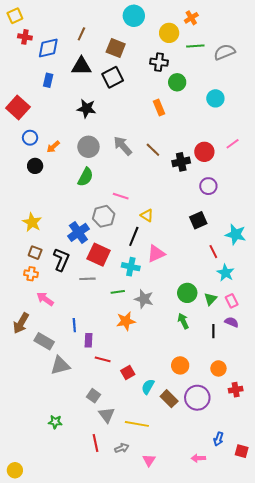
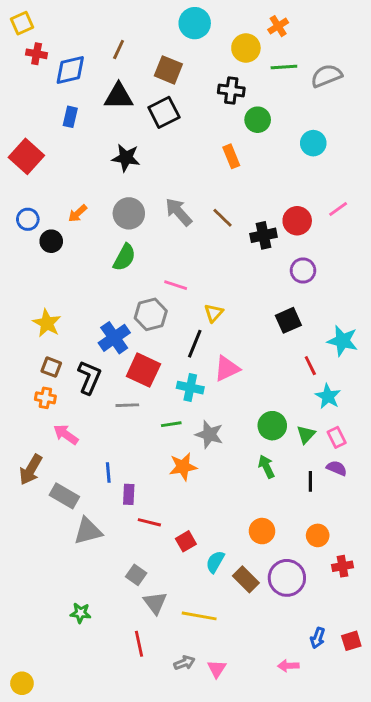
blue circle: (30, 138) -> (28, 219), moved
yellow triangle: (147, 215) -> (214, 313), turned 40
gray arrow: (122, 448) -> (184, 663), moved
red square: (242, 451) -> (351, 641), moved, turned -32

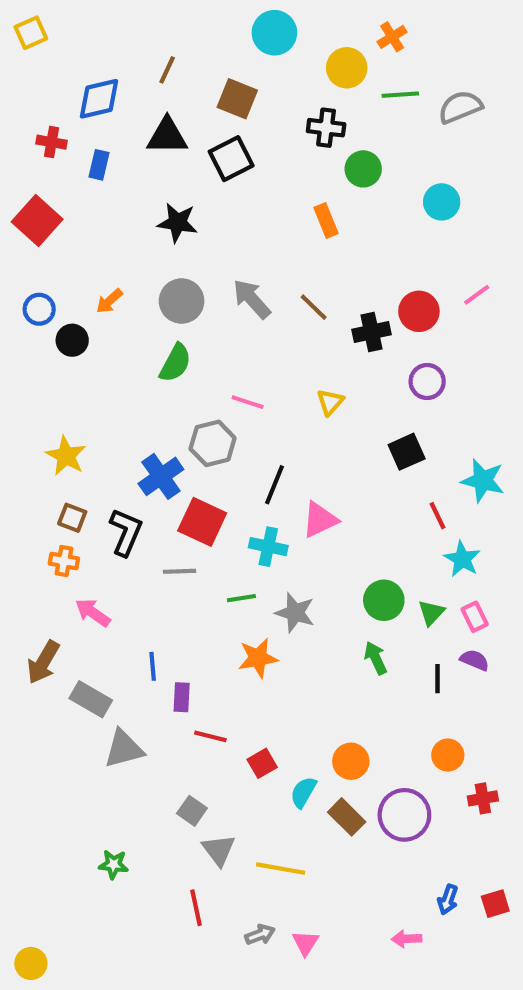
red cross: (37, 54) -> (52, 142), moved
yellow triangle: (214, 313) -> (330, 402), moved
orange circle: (262, 531) -> (351, 761), moved

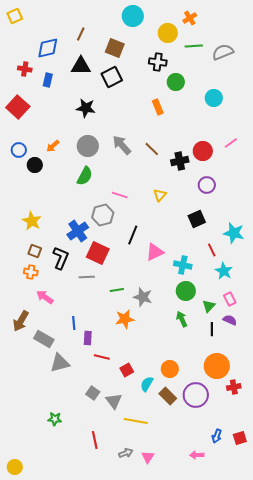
cyan cross: (268, 547) -> (183, 265), moved
green triangle: (431, 613) -> (209, 306), moved
orange circle: (448, 755) -> (217, 366), size x1.6
gray triangle: (219, 850) -> (114, 401), moved

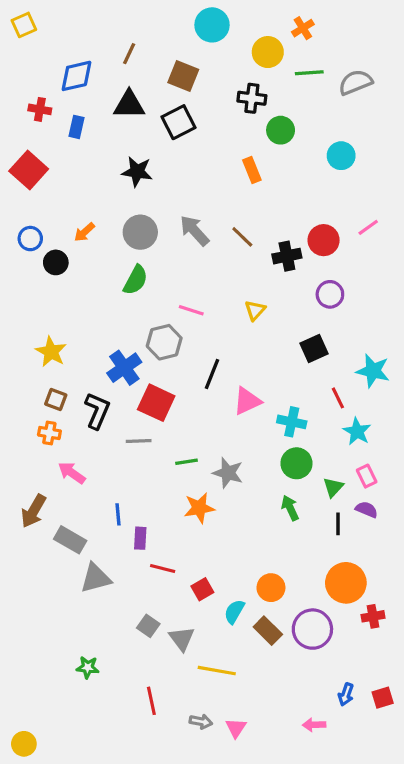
gray arrow: (126, 453) -> (201, 722), turned 32

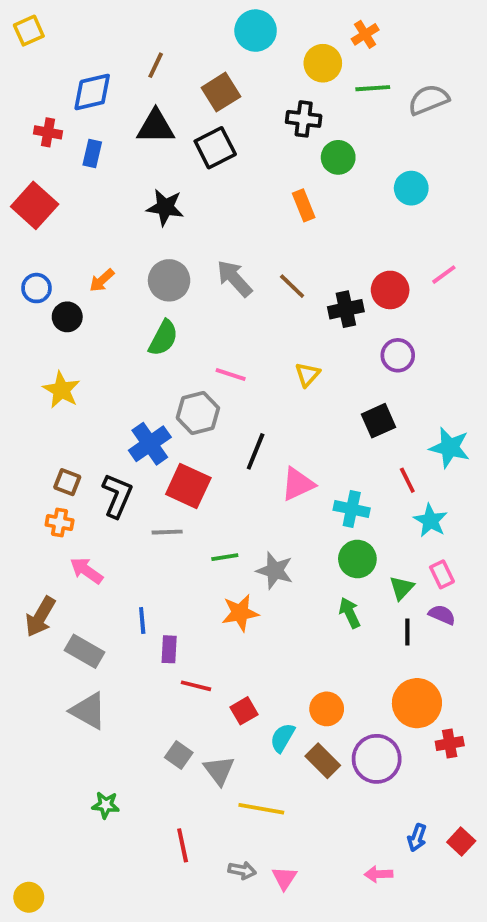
brown square: (183, 76) -> (221, 92), turned 36
yellow star: (51, 352) -> (61, 390), moved
gray triangle: (96, 578) -> (88, 711), moved, turned 44
red square: (383, 698) -> (461, 841), turned -30

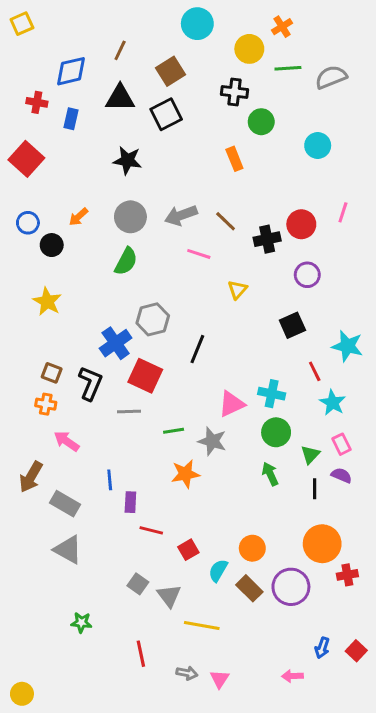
pink line: (444, 275) -> (343, 212), turned -36
gray arrow: (234, 278) -> (181, 215), turned -68
pink line: (231, 375) -> (199, 254), moved
pink triangle: (298, 484) -> (231, 404), moved

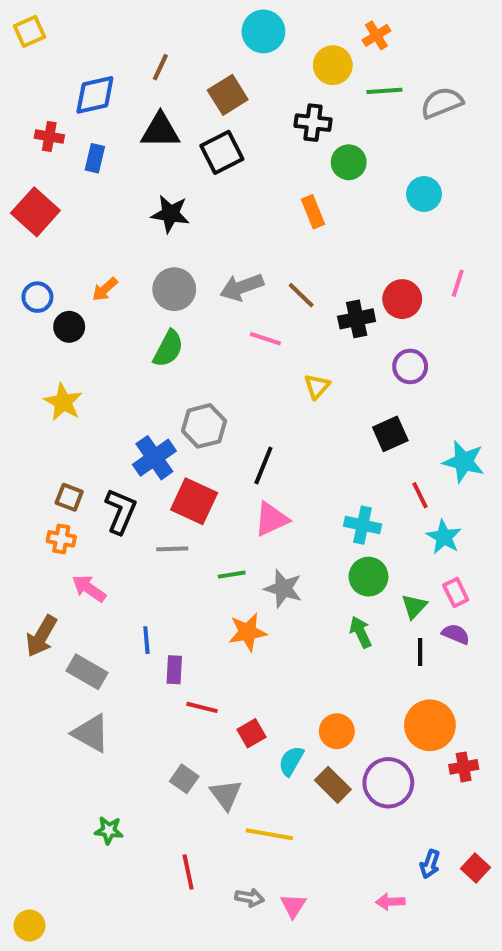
pink triangle: (231, 404) -> (271, 519), moved

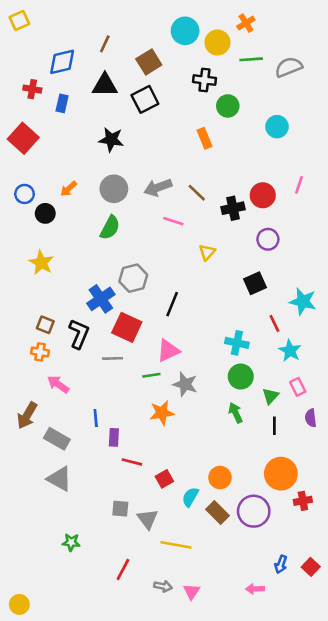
cyan circle: (263, 31) -> (185, 31), moved
pink triangle: (271, 519) -> (168, 351), moved
purple semicircle: (456, 634) -> (311, 418), moved, turned -120
gray square: (184, 779) -> (120, 509), turned -30
red line: (188, 872) -> (123, 569), turned 40

